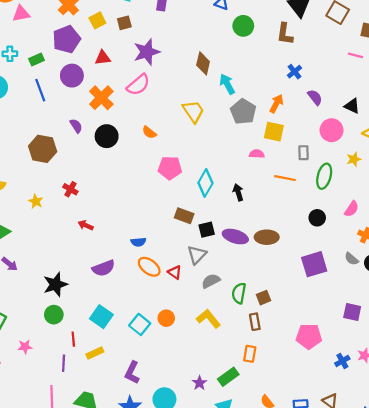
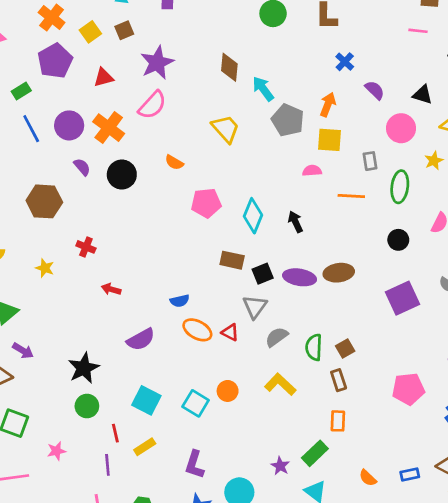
purple circle: (72, 76) -> (69, 125), moved

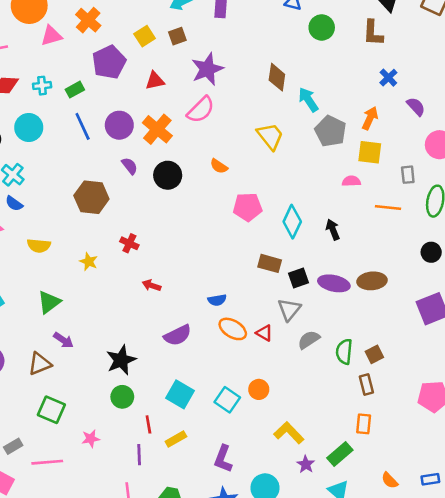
orange cross: (52, 18) -> (88, 20), moved
yellow L-shape: (280, 384) -> (289, 433), moved

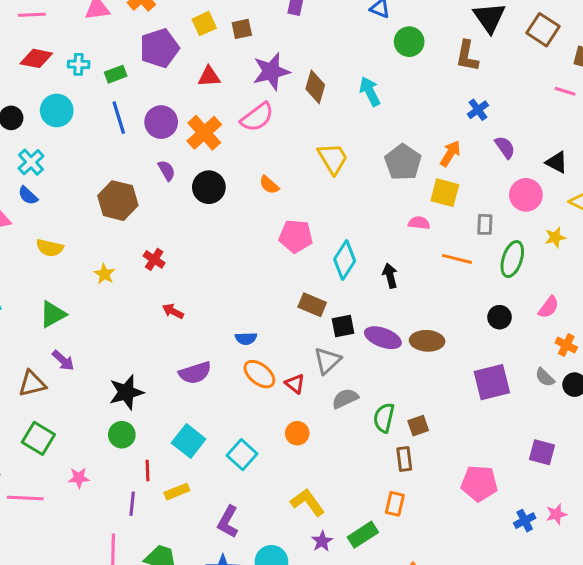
brown diamond: (277, 77) -> (315, 87), moved
cyan arrow: (308, 100) -> (370, 91), moved
orange circle: (259, 389) -> (297, 433), moved

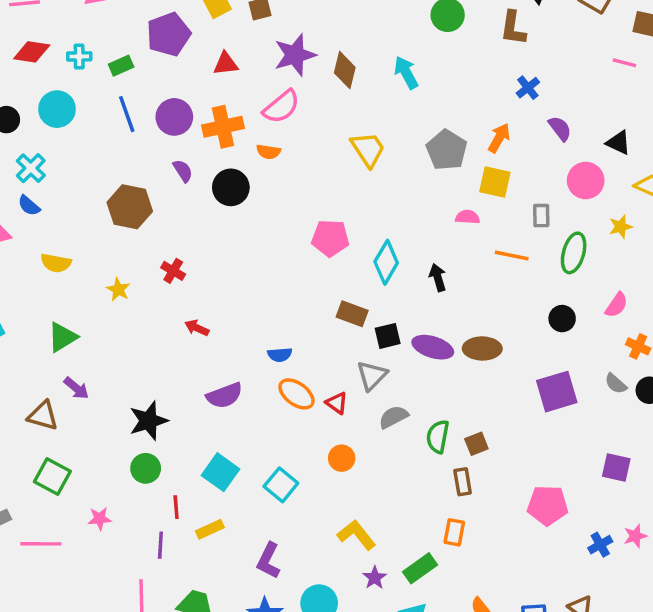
orange cross: (204, 133) -> (223, 127), turned 32
orange semicircle: (269, 185) -> (268, 152), moved, turned -30
brown triangle: (32, 384) -> (43, 416), turned 32

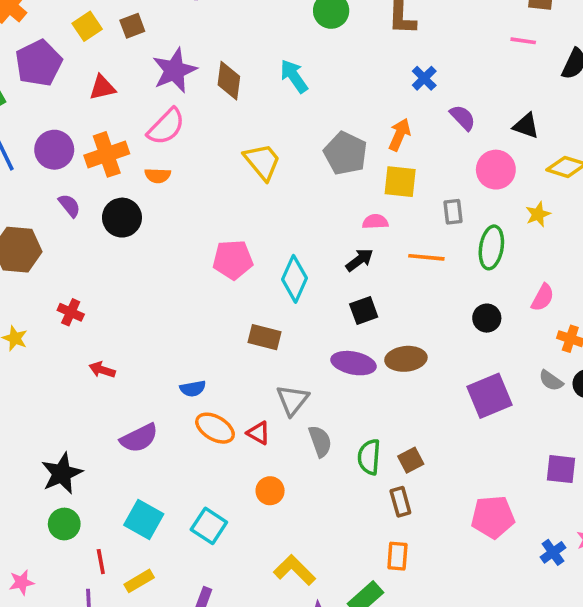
black arrow: (438, 277) -> (359, 260), moved, turned 76
black square: (388, 336) -> (364, 311), moved
gray semicircle: (394, 417) -> (320, 441), turned 104

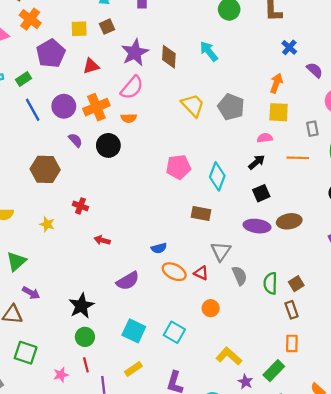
yellow square: (87, 26) -> (79, 29), turned 36
gray pentagon: (346, 153) -> (231, 107), moved
red line: (101, 562) -> (86, 365), moved

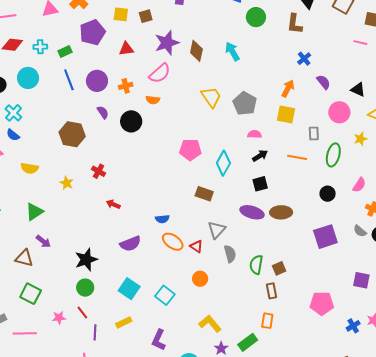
orange cross: (96, 107) -> (126, 86), size x0.6
pink semicircle: (265, 138) -> (255, 134), moved
red line: (86, 365) -> (82, 312), turned -32

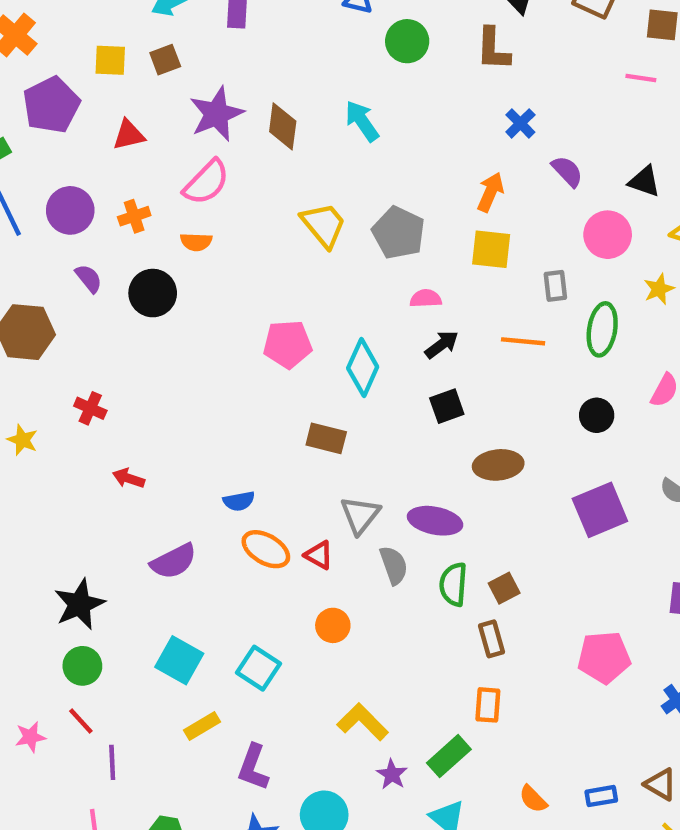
purple ellipse: (252, 212) -> (435, 521), moved
yellow rectangle: (124, 322) -> (202, 726), moved

